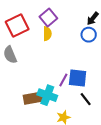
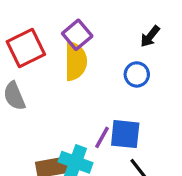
yellow semicircle: (47, 34) -> (76, 61), size x1.6
blue circle: (89, 35) -> (137, 74), moved

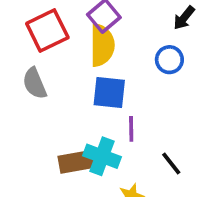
blue square: (125, 134) -> (109, 92), moved
purple line: (102, 137) -> (131, 129), turned -30

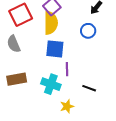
brown rectangle: (77, 162) -> (17, 79), moved
black line: (171, 164) -> (89, 88), turned -32

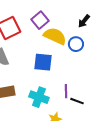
yellow semicircle: (51, 23) -> (55, 36), moved, turned -65
purple line: (67, 69) -> (66, 91), moved

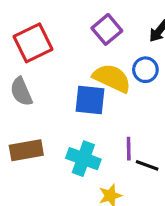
purple square: (40, 20) -> (107, 29), moved
yellow semicircle: (55, 36) -> (112, 78), moved

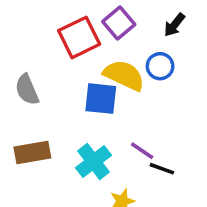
red square: (33, 43) -> (79, 37), moved
purple line: (129, 149) -> (142, 151), turned -55
cyan cross: (83, 159) -> (94, 162), turned 32

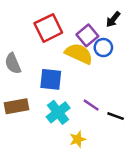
purple square: (119, 23) -> (87, 35), moved
blue square: (101, 99) -> (51, 79), moved
black line: (162, 169) -> (116, 116), moved

